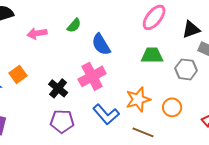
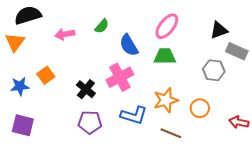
pink ellipse: (154, 17) -> (167, 26), moved
green trapezoid: (152, 55) -> (165, 56), moved
blue L-shape: (106, 114) -> (134, 115), turned -32

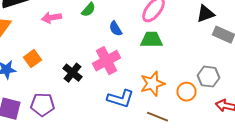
blue semicircle: (129, 45) -> (116, 29), size x0.7
gray hexagon: (214, 70) -> (208, 77), moved
purple pentagon: (90, 122) -> (42, 105), moved

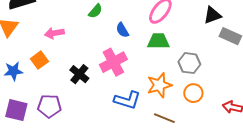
pink arrow: (52, 18) -> (54, 33), moved
gray hexagon: (208, 77) -> (189, 63), moved

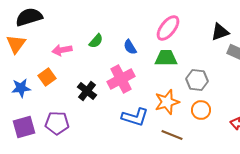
green semicircle: (95, 11) -> (96, 41), moved
purple square: (16, 110) -> (24, 127), turned -30

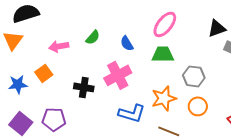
black cross: (87, 91) -> (84, 87), turned -30
purple square: (24, 127) -> (21, 123), turned -35

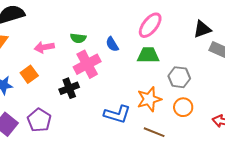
green semicircle: (93, 37) -> (78, 38), turned 56
pink cross: (118, 75) -> (87, 64), moved
black cross: (84, 87) -> (69, 88), turned -30
purple pentagon: (54, 119) -> (39, 120), turned 30

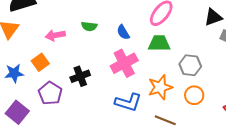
pink cross: (87, 64) -> (124, 63), moved
purple pentagon: (39, 120) -> (50, 93), moved

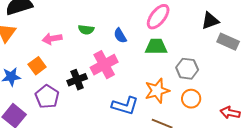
pink cross: (124, 63) -> (104, 65), moved

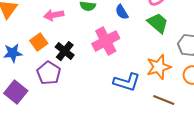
green trapezoid: (156, 47) -> (158, 23), turned 40
black cross: (77, 80) -> (65, 51), moved, turned -30

